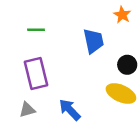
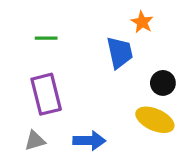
orange star: (122, 15) -> (142, 22), moved
blue arrow: (70, 110) -> (89, 141), turned 135

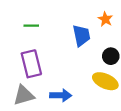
orange star: (142, 22) -> (105, 19), moved
gray triangle: (35, 141) -> (24, 95), size x1.5

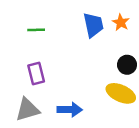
blue trapezoid: (81, 35) -> (93, 25), moved
purple rectangle: (31, 64) -> (36, 73), size x0.7

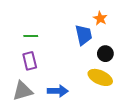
blue trapezoid: (93, 25) -> (84, 35), moved
green line: (36, 30) -> (31, 36), moved

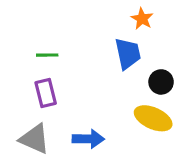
orange star: (100, 18) -> (142, 19), moved
gray triangle: (22, 91) -> (35, 139), turned 40

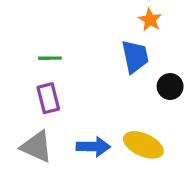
yellow ellipse: (153, 118) -> (143, 145), moved

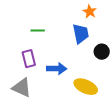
green line: (50, 58) -> (38, 31), moved
blue arrow: (93, 147) -> (57, 69), moved

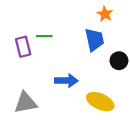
purple rectangle: (29, 59) -> (23, 47), moved
gray triangle: (22, 88) -> (26, 103), turned -35

